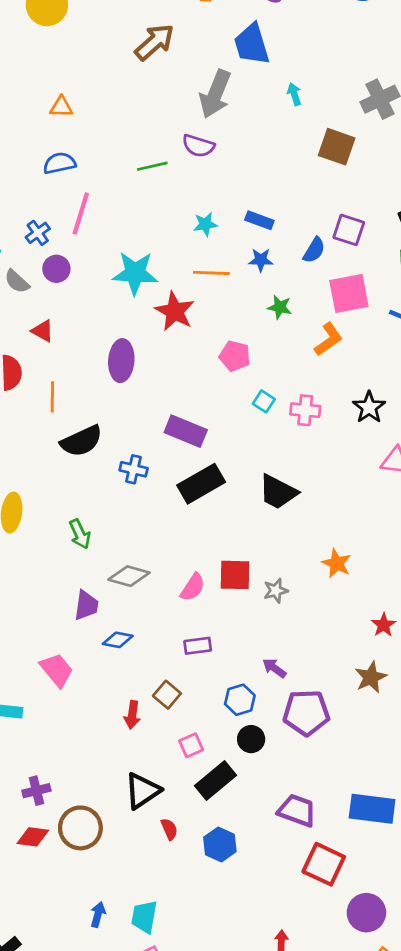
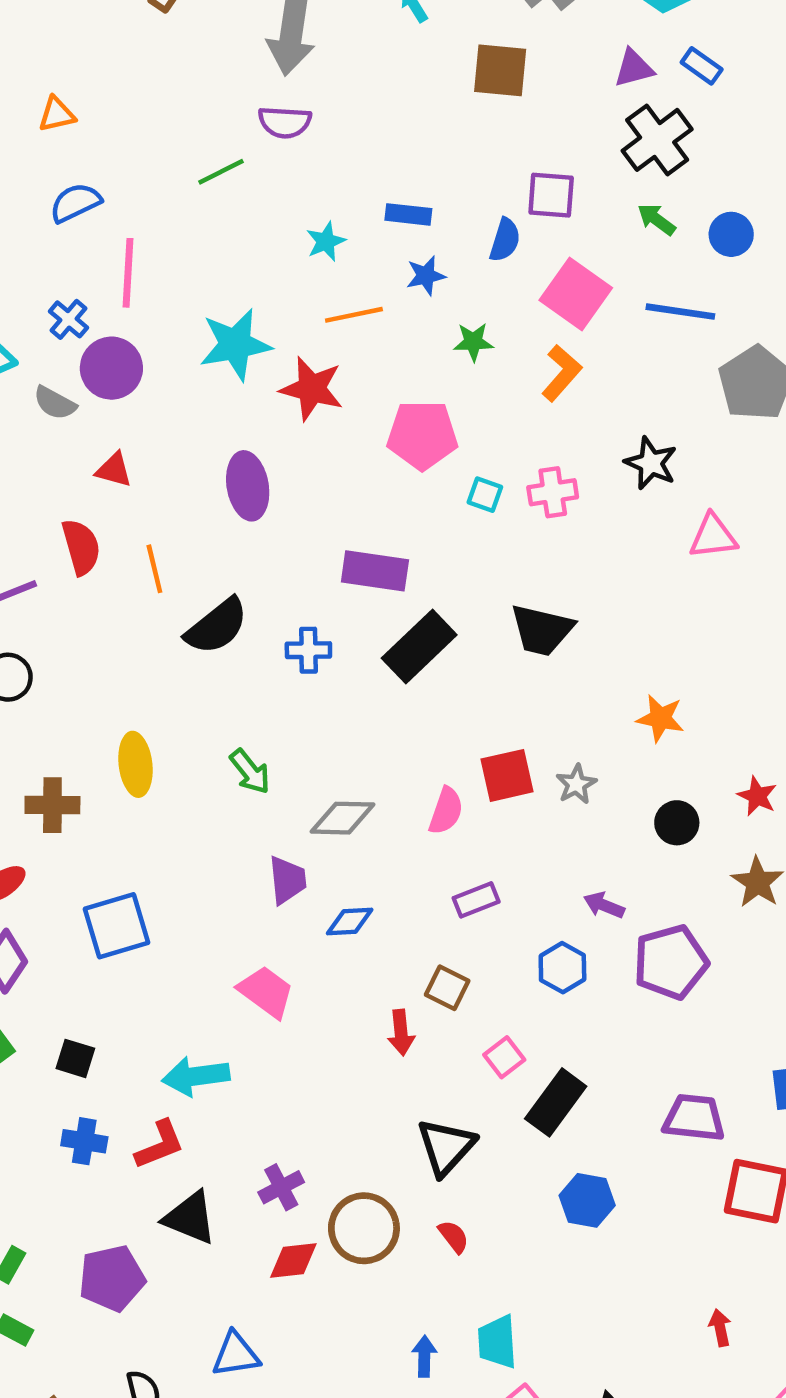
purple circle: (56, 269) -> (111, 368), size x1.4
pink square: (349, 293) -> (576, 294), turned -30
pink pentagon: (235, 356) -> (422, 435), size x1.4
black circle: (251, 739) -> (677, 823), moved
red semicircle: (169, 829) -> (454, 1237), moved

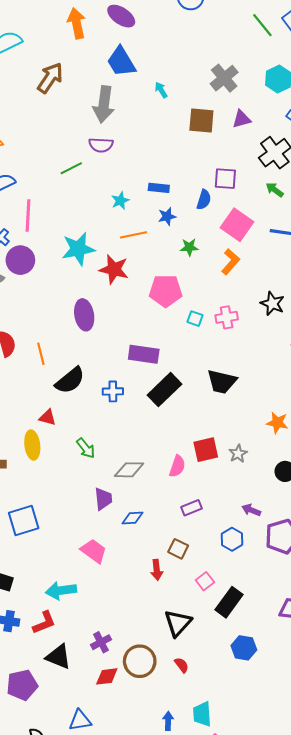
purple triangle: (634, 68) -> (242, 119), moved
red triangle: (114, 470) -> (48, 417), moved

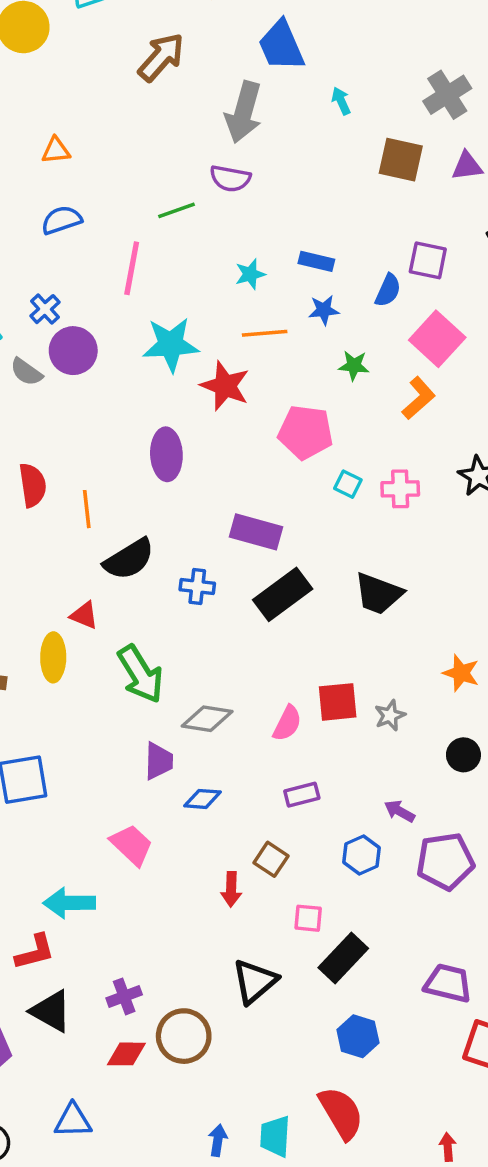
pink line: (28, 216) -> (132, 268), moved
green arrow: (86, 448) -> (140, 674), size x1.6
pink square: (205, 581) -> (308, 918), turned 36
red semicircle: (182, 665) -> (341, 1113), moved, size x2.0

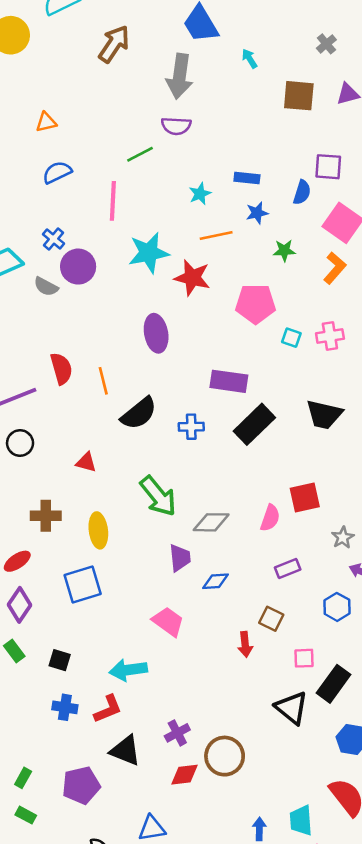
gray cross: (447, 95) -> (326, 44), size x0.6
red triangle: (84, 615) -> (86, 462), moved
yellow ellipse: (53, 657) -> (98, 530), moved
gray star: (390, 715) -> (343, 537), moved
black triangle: (255, 981) -> (292, 708), moved, turned -33

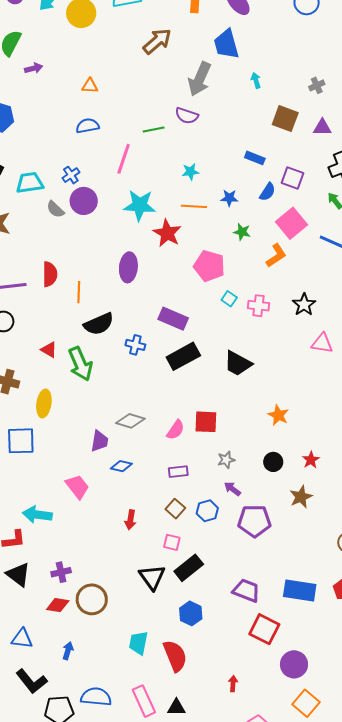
blue rectangle: (247, 178) -> (255, 158), moved
green arrow: (158, 496) -> (80, 364), moved
brown square: (271, 619) -> (175, 509), moved
cyan trapezoid: (301, 820) -> (138, 643), moved
blue arrow: (259, 829) -> (68, 651), moved

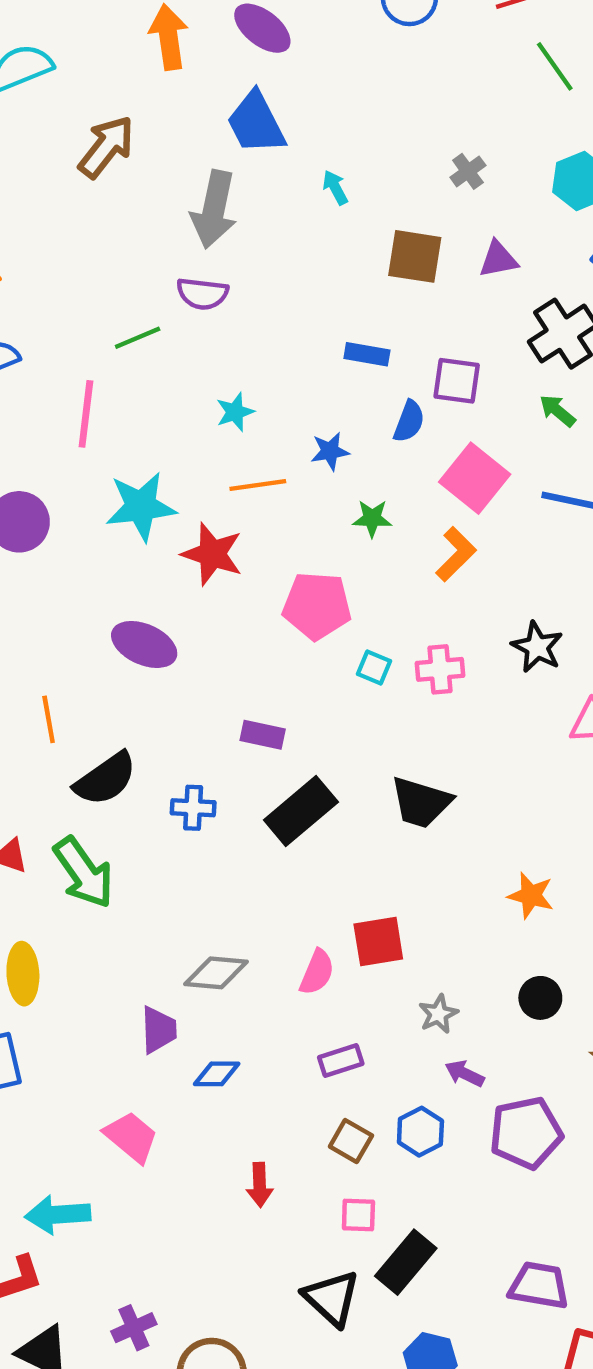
purple ellipse: (128, 267) -> (144, 644), turned -60
purple rectangle: (173, 319) -> (263, 735), size x0.7

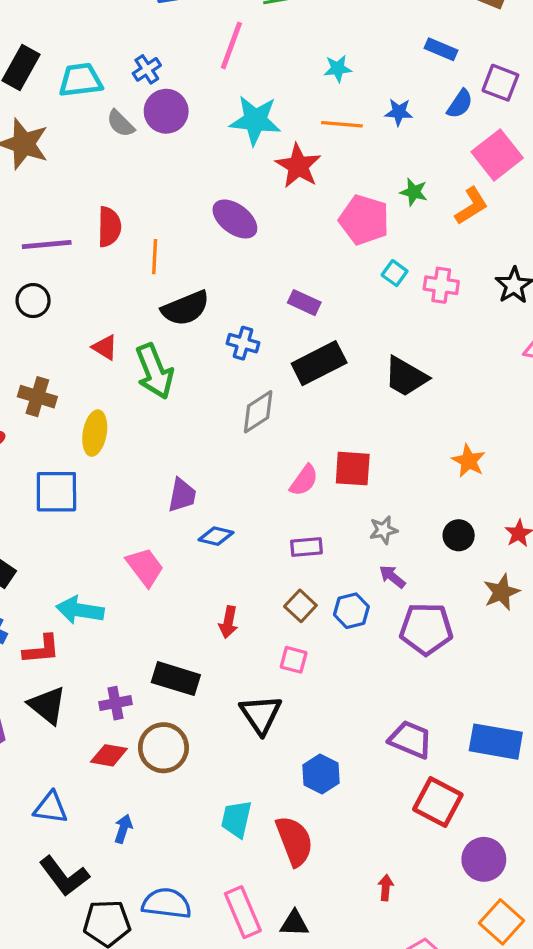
green star: (372, 518) -> (414, 192), moved
gray diamond: (216, 973) -> (258, 412), moved, turned -51
black rectangle: (406, 1262) -> (176, 679), moved, turned 54

